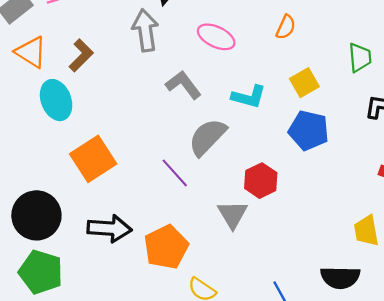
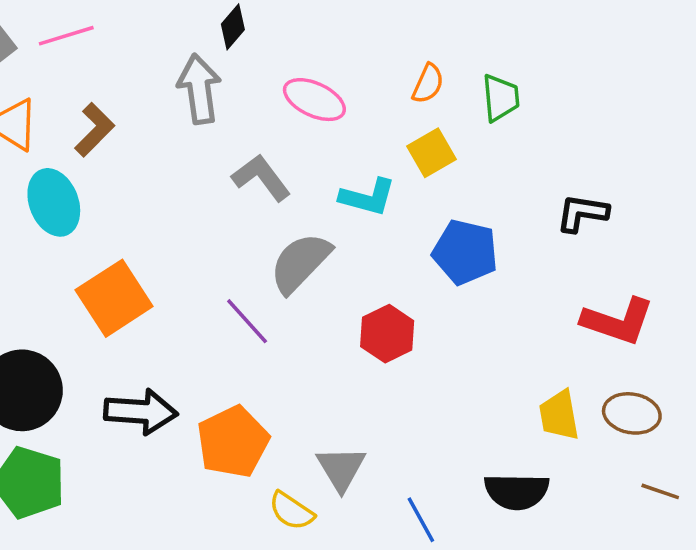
green trapezoid: (360, 58) -> (501, 98), moved
yellow square: (304, 83) -> (431, 153), moved
gray triangle: (232, 214) -> (341, 468), moved

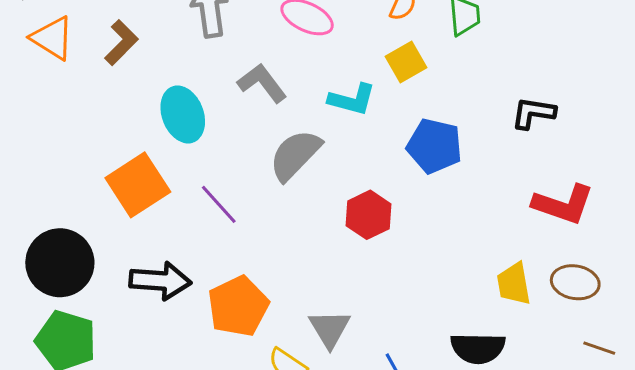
cyan ellipse: (54, 202) -> (183, 114), moved
purple line: (247, 321) -> (219, 204), moved

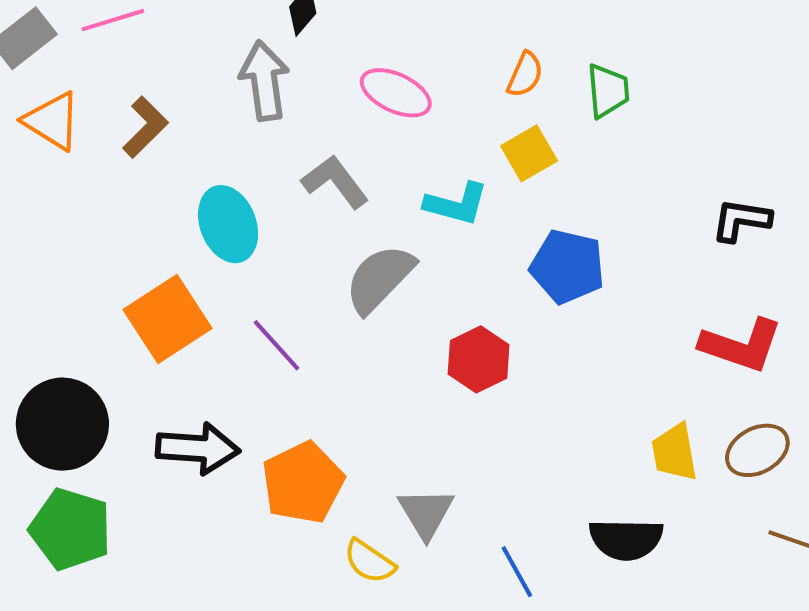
black L-shape: (533, 113) -> (741, 220), moved
brown ellipse: (575, 282) -> (757, 450), turned -39

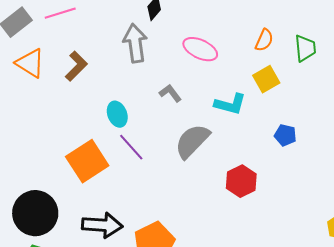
gray L-shape: (335, 182) -> (170, 93), size x0.7
cyan ellipse: (228, 224) -> (117, 114), size x0.7
blue pentagon: (567, 267) -> (285, 135), size x0.6
purple line: (277, 345) -> (131, 147), moved

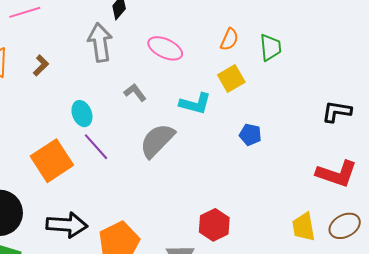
brown L-shape: (76, 66) -> (41, 65), size x0.7
red hexagon: (241, 181) -> (214, 225), moved

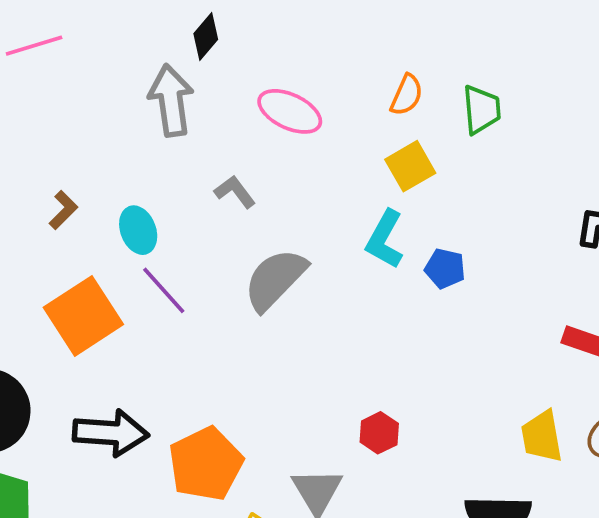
brown L-shape: (41, 65) -> (63, 210), moved
cyan L-shape: (195, 104) -> (385, 239), moved, turned 104
red hexagon: (214, 225) -> (379, 433), size x0.7

